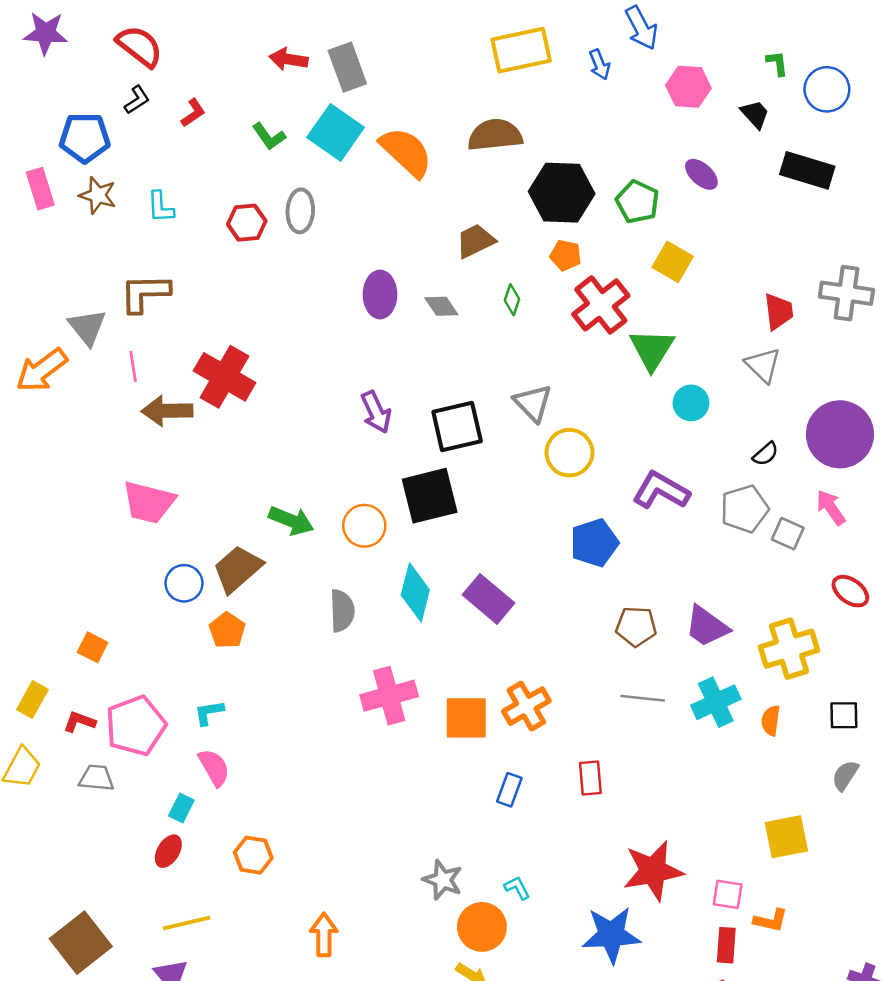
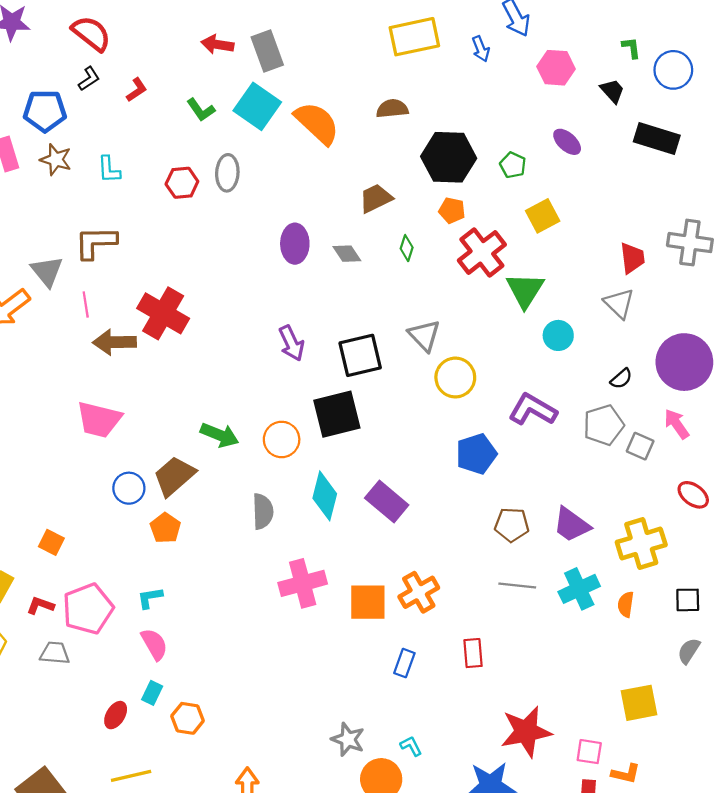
brown semicircle: (495, 135) -> (392, 109), size x0.7
green pentagon: (637, 202) -> (513, 165), size x0.7
yellow square: (673, 262) -> (543, 216), turned 32
cyan rectangle: (181, 808) -> (152, 693), moved

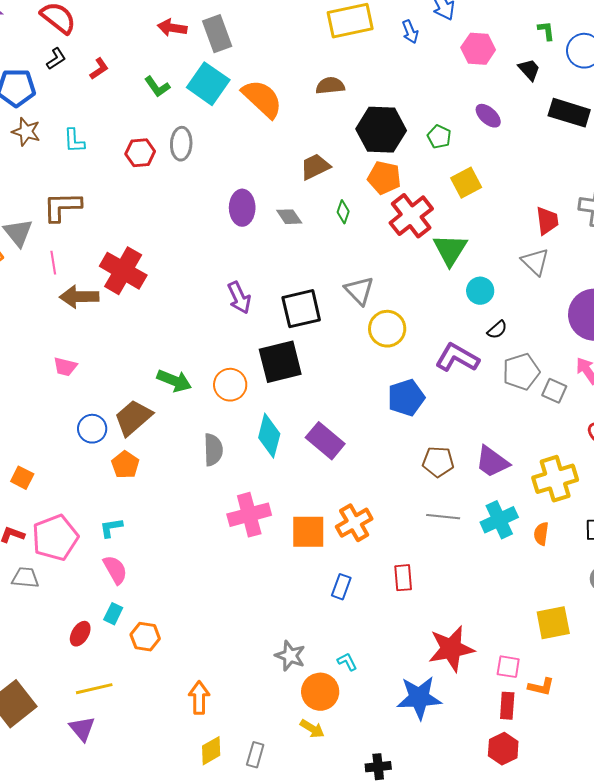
orange pentagon: (452, 210) -> (384, 178), size x1.4
black semicircle: (621, 379) -> (497, 330), moved
pink trapezoid: (99, 420) -> (65, 367), size x0.6

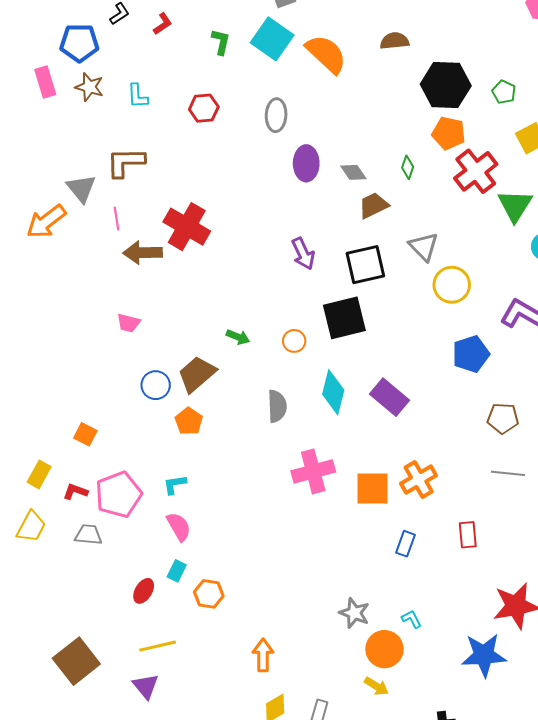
green L-shape: (157, 87) -> (221, 42), turned -132
gray ellipse: (181, 144) -> (276, 115), moved
brown trapezoid: (315, 167) -> (373, 205), moved
green arrow: (174, 381) -> (238, 337), size x0.7
orange circle: (230, 385) -> (294, 341), size x0.7

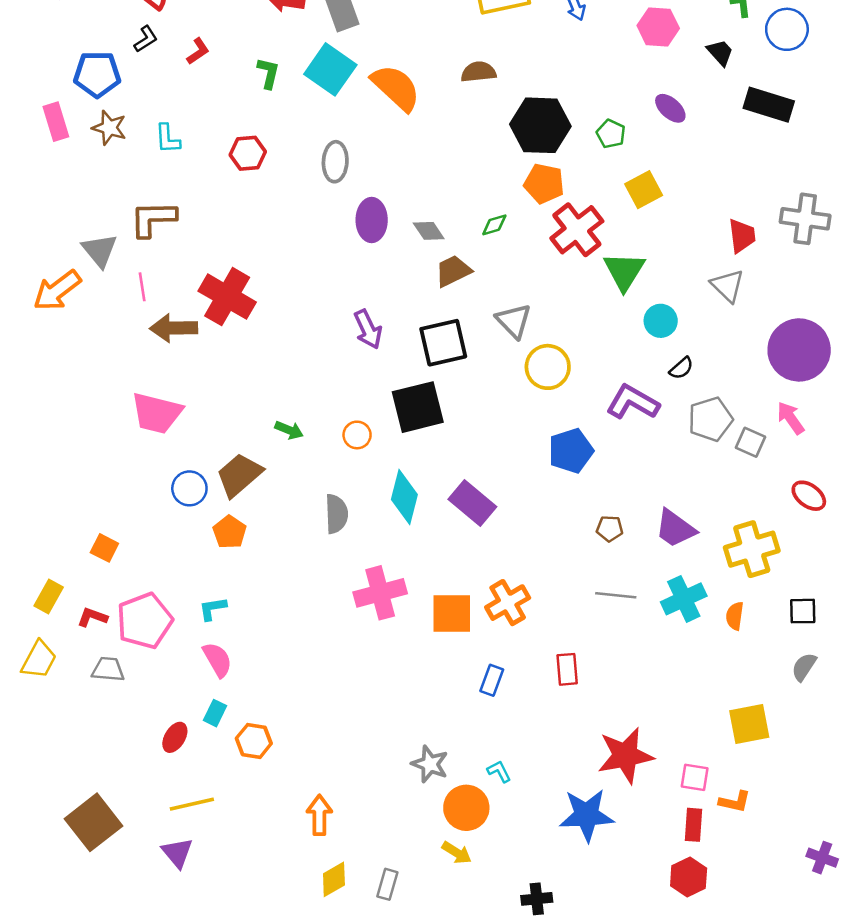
green diamond: (408, 167) -> (494, 225), turned 55
pink trapezoid: (129, 323) -> (157, 413), size x1.8
brown pentagon: (503, 418) -> (610, 528), size x0.7

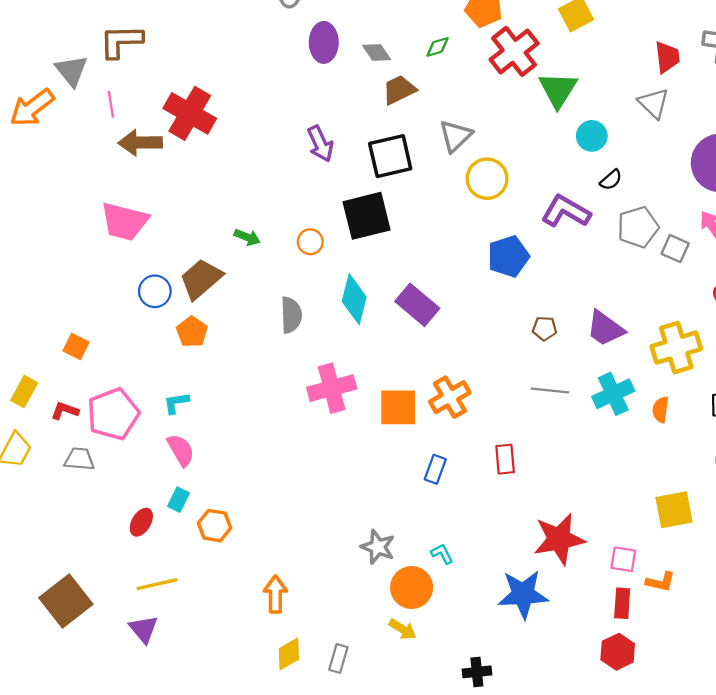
gray triangle: (514, 321) -> (456, 136), turned 30

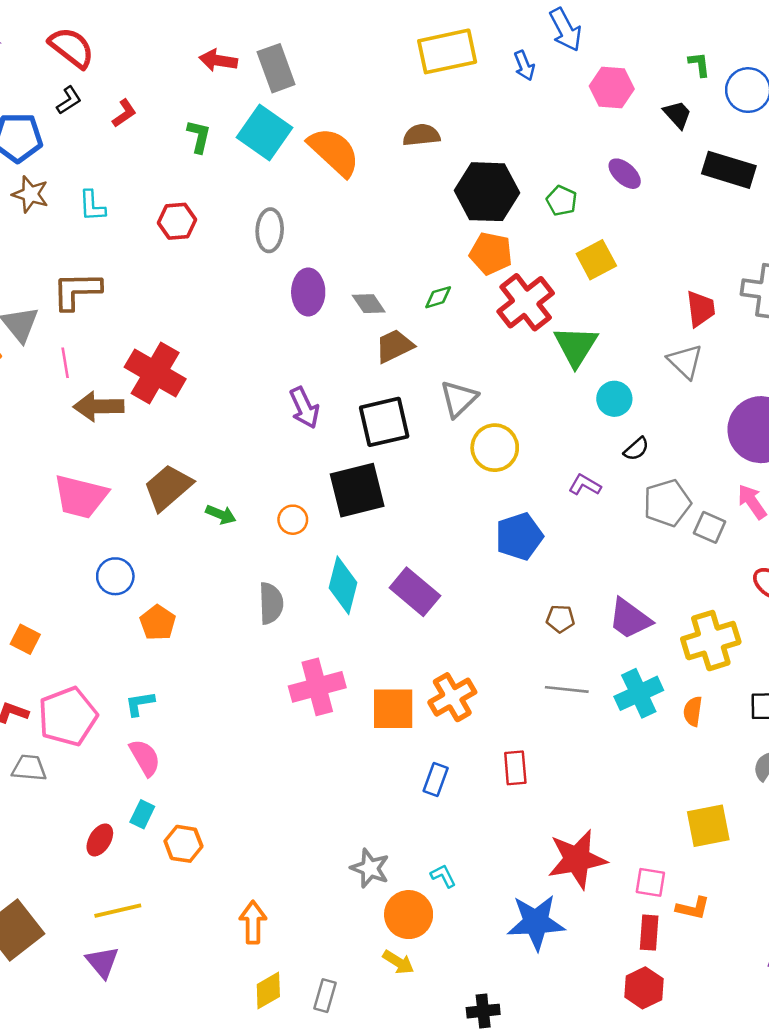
purple L-shape: (566, 211) -> (585, 485), size x0.6
brown trapezoid: (201, 279) -> (168, 488), moved

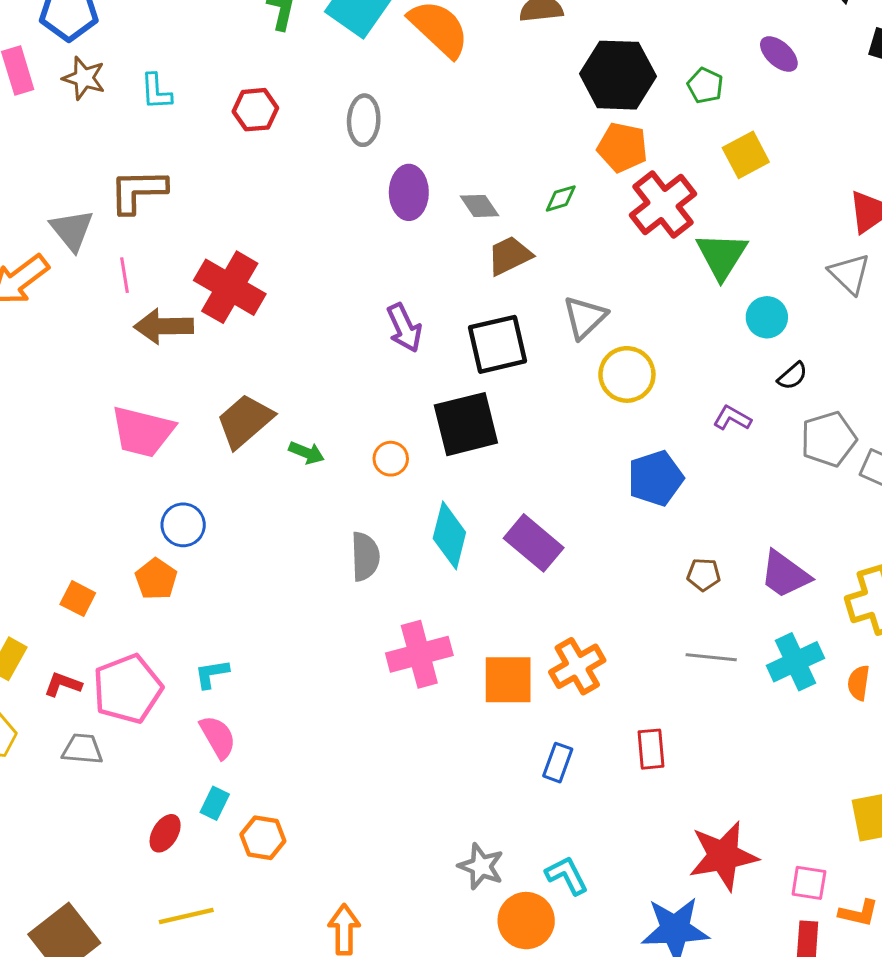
orange pentagon: (158, 623) -> (156, 579), moved
cyan L-shape: (443, 876) -> (567, 875), size x1.4

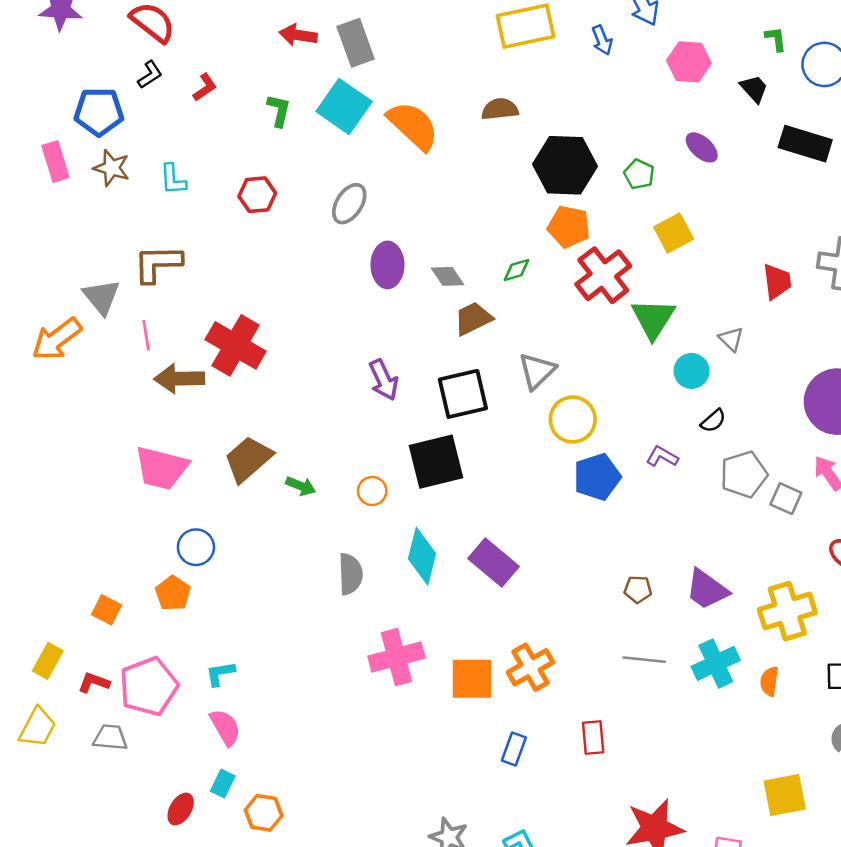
gray ellipse: (364, 120) -> (349, 204), turned 30
gray triangle: (850, 274) -> (731, 339), moved, size x0.7
blue pentagon: (656, 478) -> (597, 477), moved

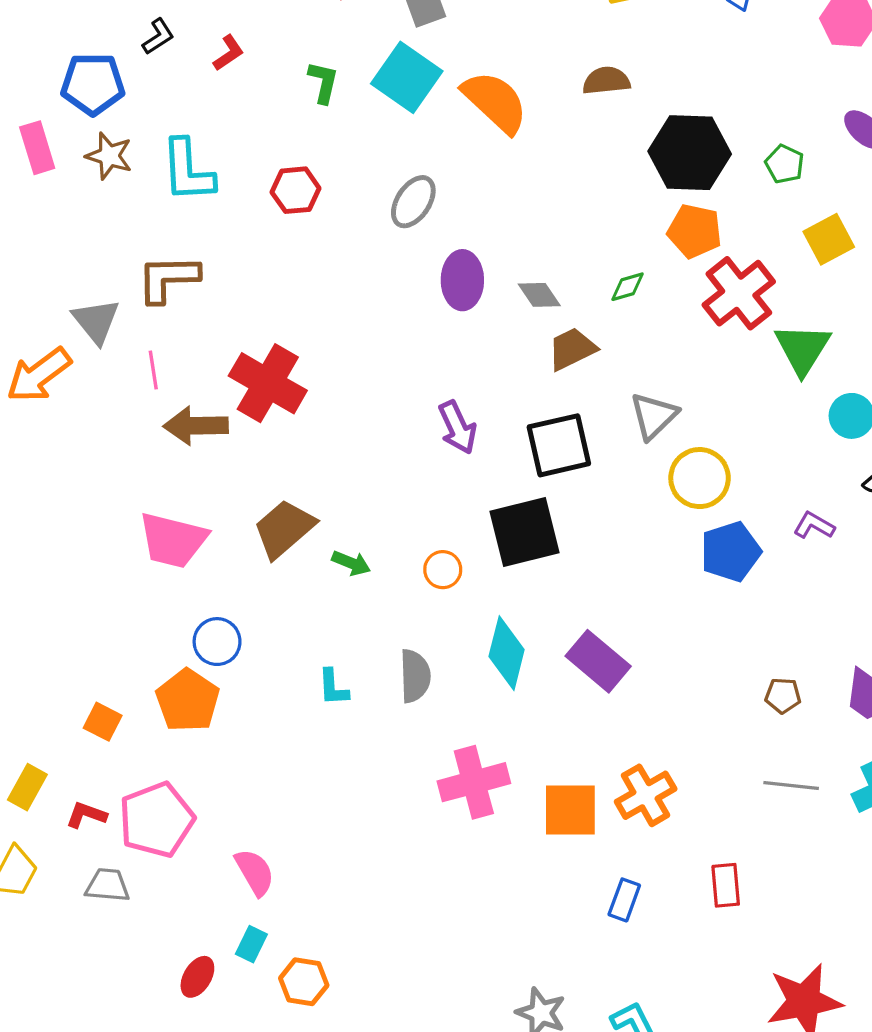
cyan L-shape: (173, 179) -> (188, 171), size x1.6
orange pentagon: (173, 593) -> (188, 700), size x1.4
cyan L-shape: (220, 674) -> (333, 687), moved, turned -84

